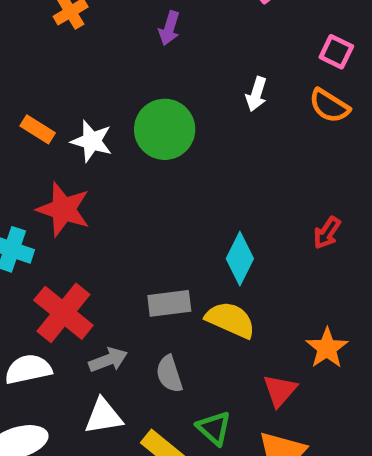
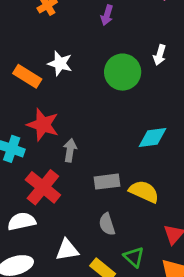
orange rectangle: (38, 129) -> (27, 76), size x1.4
green circle: (165, 129) -> (123, 72), moved
white star: (92, 141) -> (60, 64), moved
cyan diamond: (240, 259) -> (152, 137), moved, turned 56
gray arrow: (108, 360) -> (70, 150), moved, turned -60

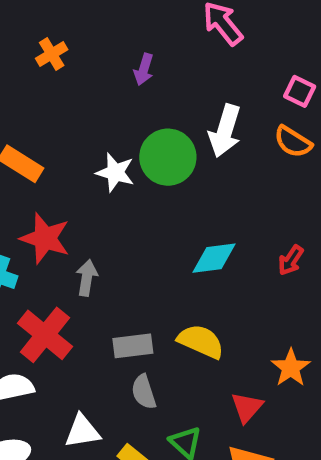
white arrow: (160, 55) -> (225, 131), size x1.6
white star: (60, 64) -> (115, 172), moved
gray rectangle: (107, 182) -> (133, 346), moved

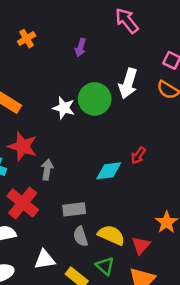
cyan diamond: (214, 258) -> (109, 171), moved
red arrow: (291, 260) -> (138, 155), moved
yellow semicircle: (201, 341) -> (111, 235), moved

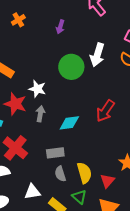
white star: (64, 108) -> (37, 89), moved
red arrow: (138, 155) -> (105, 111), size x1.6
gray arrow: (47, 170) -> (40, 114), moved
cyan diamond: (109, 171) -> (69, 123), moved
yellow semicircle: (111, 235) -> (84, 173), turned 50

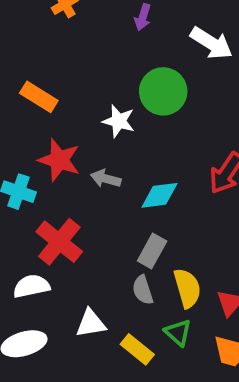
white arrow: (97, 55) -> (211, 43), moved, turned -75
white star: (37, 89) -> (119, 121), moved
gray arrow: (40, 114) -> (106, 179), turned -84
gray rectangle: (55, 153) -> (152, 251), moved, turned -54

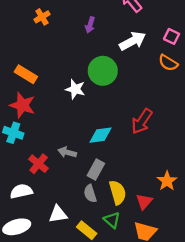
white arrow: (211, 43) -> (133, 41), turned -60
red star: (59, 160) -> (22, 105), moved
gray arrow: (106, 179) -> (67, 152), moved
red cross: (59, 242) -> (39, 164), size x0.7

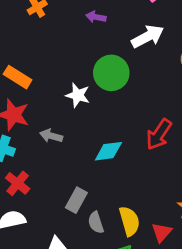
purple arrow: (90, 25) -> (96, 17), turned 84
gray arrow: (67, 152) -> (51, 136), moved
red cross: (39, 164) -> (18, 183), moved
gray rectangle: (96, 169) -> (76, 200), moved

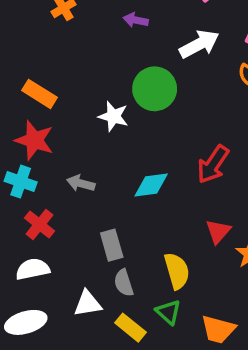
gray arrow: (51, 136) -> (81, 183), moved
gray rectangle: (76, 200) -> (112, 245), turned -45
gray semicircle: (96, 222) -> (124, 283), moved
red triangle: (162, 232) -> (218, 231), moved

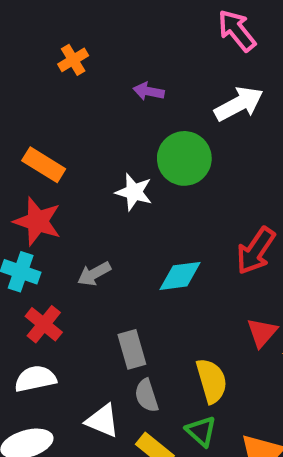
purple arrow: (136, 20) -> (149, 91), moved
gray arrow: (81, 183) -> (94, 274), turned -44
white triangle: (88, 304) -> (102, 421), turned 32

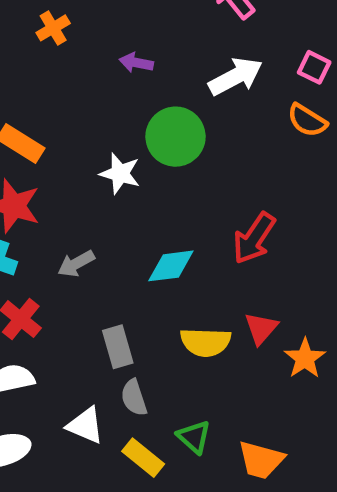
yellow semicircle: (212, 381) -> (206, 342), moved, turned 108

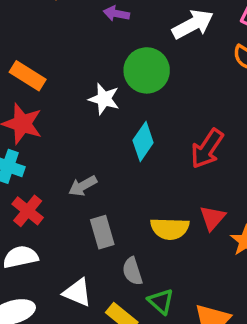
gray arrow: (76, 264) -> (83, 186), moved
cyan diamond: (171, 266) -> (143, 141), moved, turned -48
gray semicircle: (134, 398) -> (132, 271), moved

